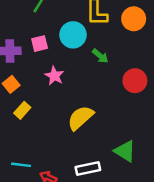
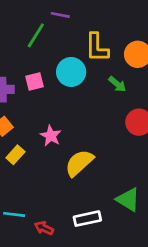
green arrow: (100, 56) -> (117, 84), moved
pink star: (54, 76) -> (51, 136), moved

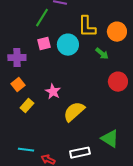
pink square: (34, 81) -> (44, 44), moved

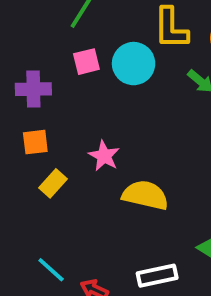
orange square: (18, 85) -> (35, 142), turned 32
yellow semicircle: (74, 112) -> (145, 195), turned 55
cyan line: (26, 150) -> (51, 270), turned 35

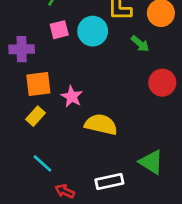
orange square: (35, 142) -> (38, 84), moved, size x1.4
cyan line: (51, 270) -> (43, 163), moved

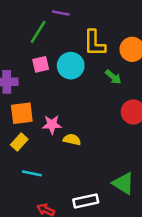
pink star: (72, 97) -> (52, 125), turned -30
yellow semicircle: (101, 124) -> (72, 140), moved, size x0.6
cyan line: (43, 163) -> (32, 173), moved, turned -30

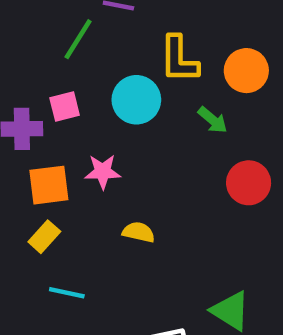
pink square: (41, 64) -> (65, 107), moved
pink star: (52, 125) -> (103, 172), moved

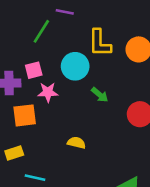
green arrow: (213, 120) -> (100, 95), moved
pink star: (103, 172) -> (48, 92), moved
yellow rectangle: (44, 237) -> (14, 153), moved, turned 30

